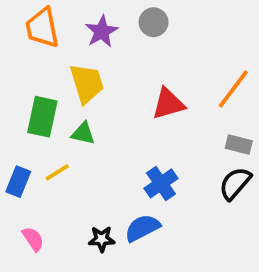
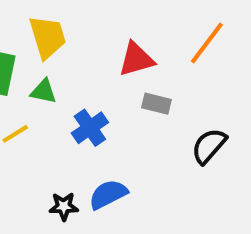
gray rectangle: (239, 145) -> (156, 104), moved
blue cross: (161, 183) -> (90, 128), moved

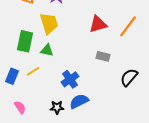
red triangle: (136, 59) -> (98, 24), moved
blue cross: (90, 128) -> (70, 79), moved

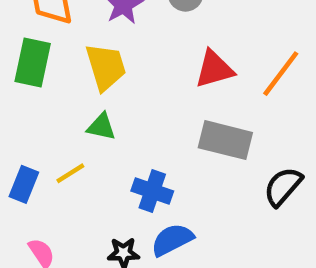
green rectangle: (25, 41) -> (33, 62), moved
gray rectangle: (103, 56) -> (225, 140), size x1.6
blue cross: (70, 79) -> (152, 191), turned -36

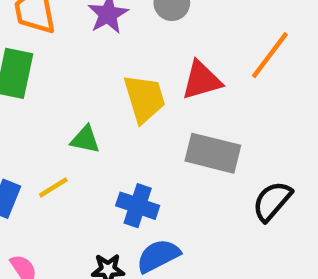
yellow trapezoid: (106, 67) -> (144, 98), moved
orange line: (281, 74) -> (270, 55), moved

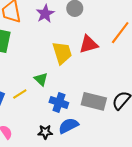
green triangle: (85, 140) -> (41, 79), moved, turned 32
gray rectangle: (213, 153) -> (94, 101), moved

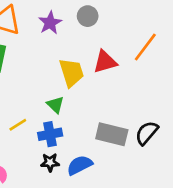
green triangle: (41, 79) -> (55, 105), moved
blue cross: (59, 102) -> (50, 134), moved, turned -30
black star: (45, 132) -> (50, 162), moved

